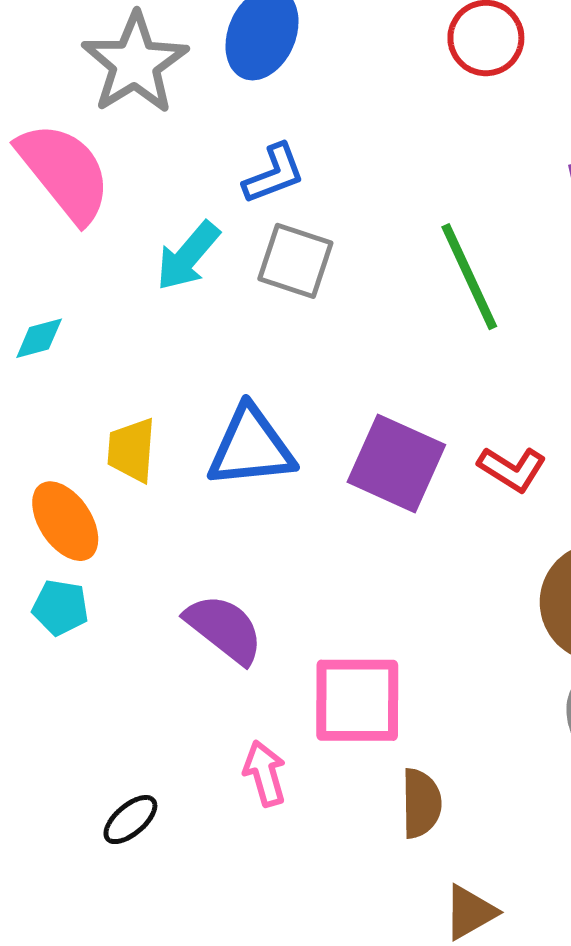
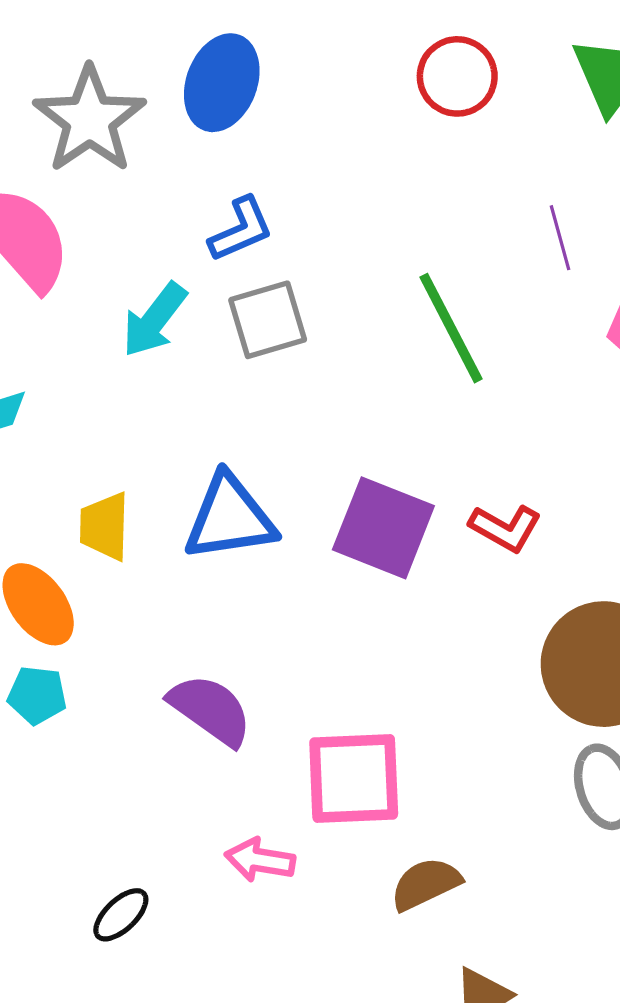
gray square: (295, 261) -> (268, 320), turned -32
pink arrow: (265, 773) -> (260, 860), turned -62
brown semicircle: (421, 803) -> (426, 884), turned -112

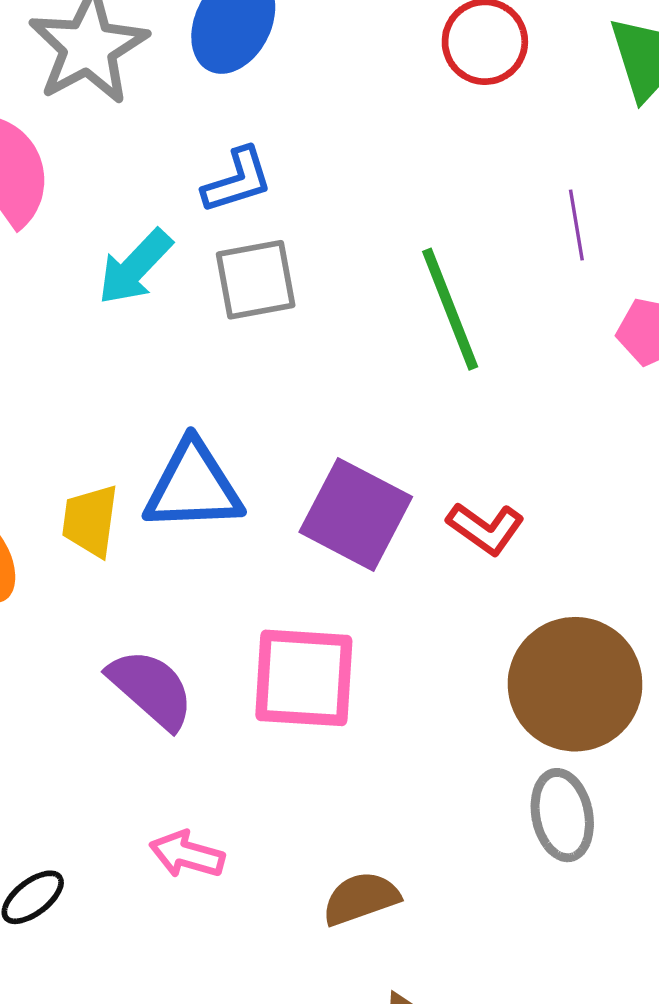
yellow trapezoid: (104, 526) -> (90, 521), moved
pink square: (354, 779) -> (304, 678), moved

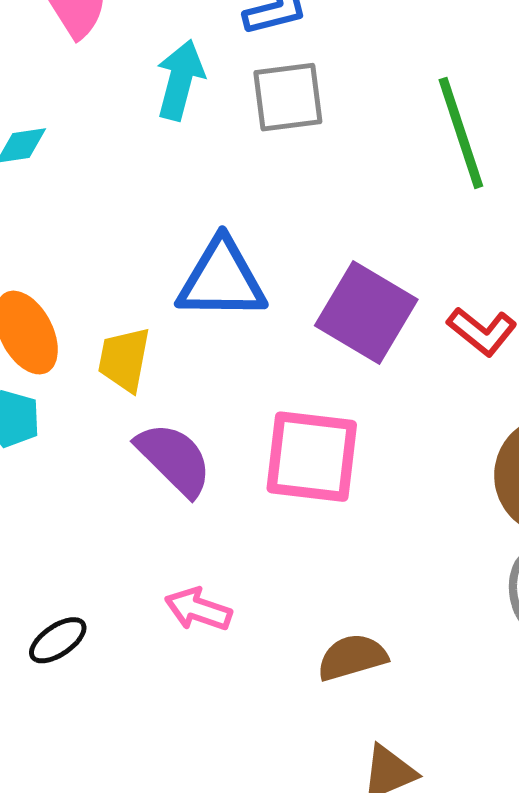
cyan arrow: (135, 267) -> (180, 80), turned 148
yellow trapezoid: (90, 521) -> (124, 359), moved

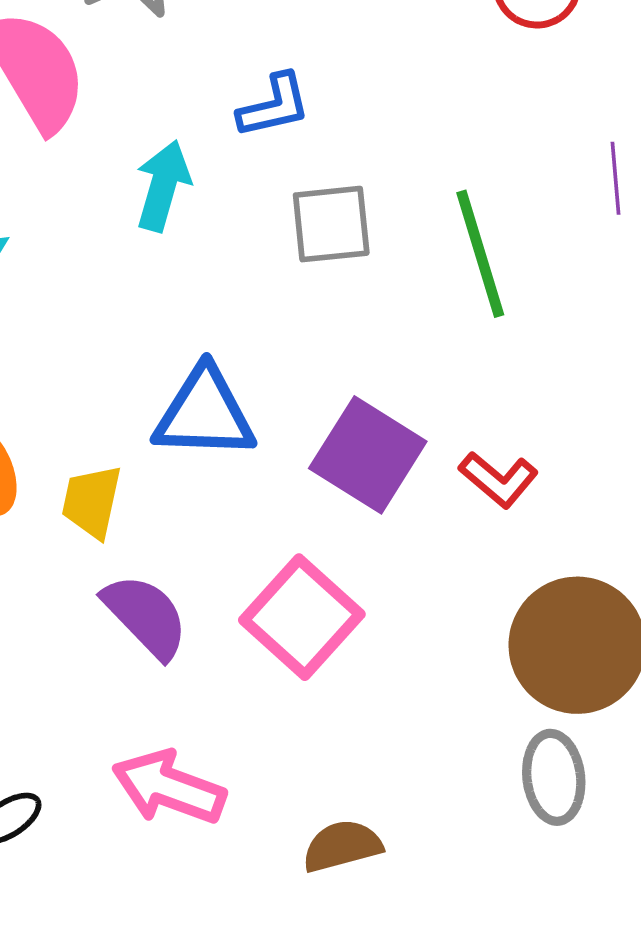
gray square: (288, 97) -> (331, 224), moved
pink square: (312, 457) -> (302, 617), turned 34
pink arrow: (198, 609) -> (169, 787), size x1.5

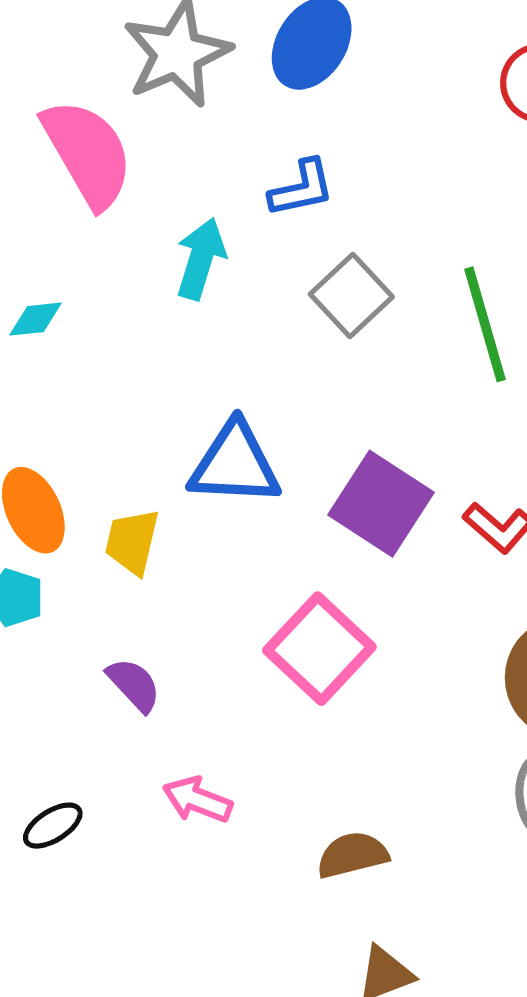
gray square: (331, 224) -> (351, 296), turned -38
purple semicircle: (146, 616) -> (134, 685), moved, size x0.7
pink arrow: (169, 787) -> (197, 800), size x0.7

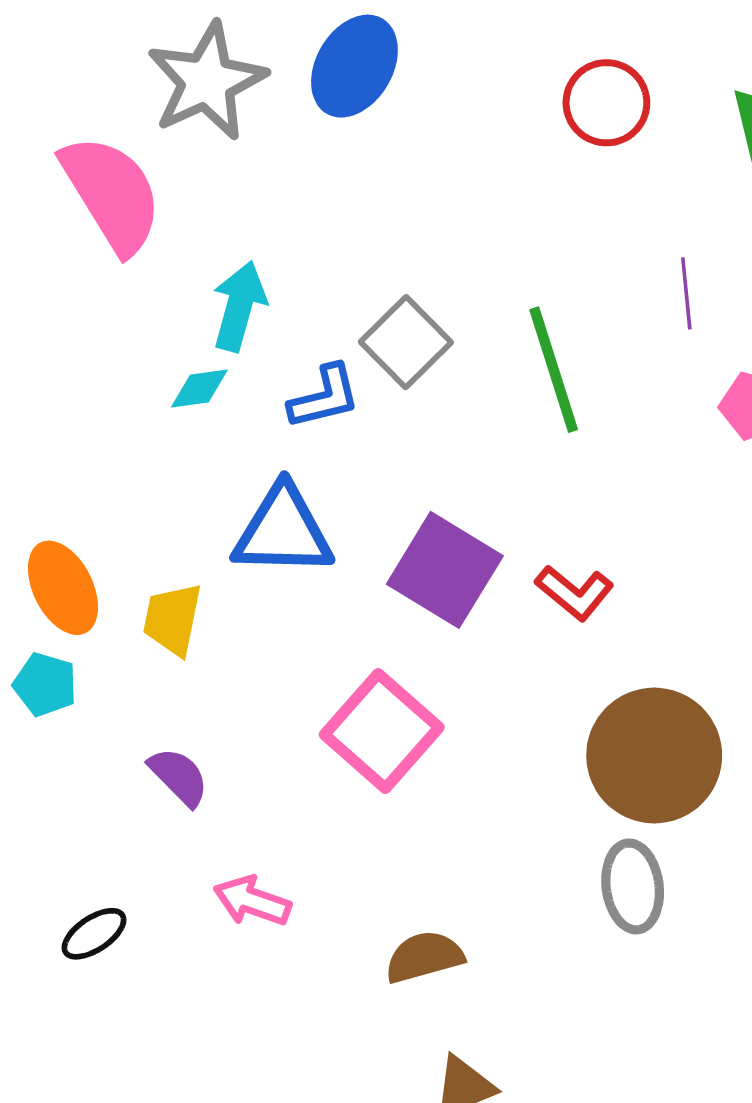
blue L-shape: (302, 188) -> (324, 397), moved
cyan diamond: (36, 319) -> (199, 388), moved

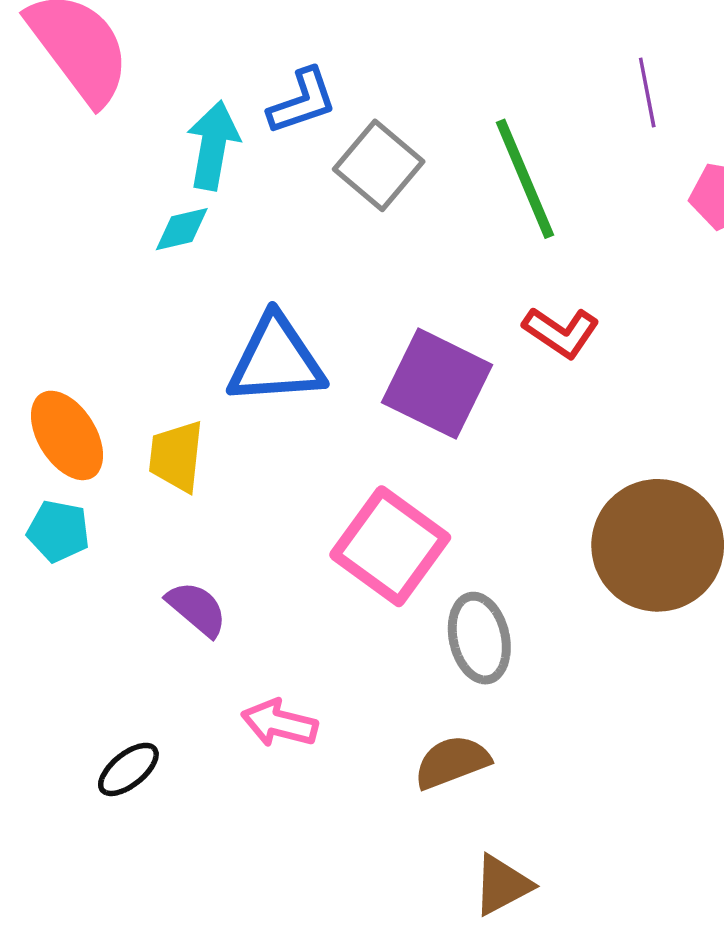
blue L-shape: (324, 397) -> (302, 101), moved
red L-shape: (575, 593) -> (561, 332), moved
gray ellipse: (633, 886) -> (479, 638), moved

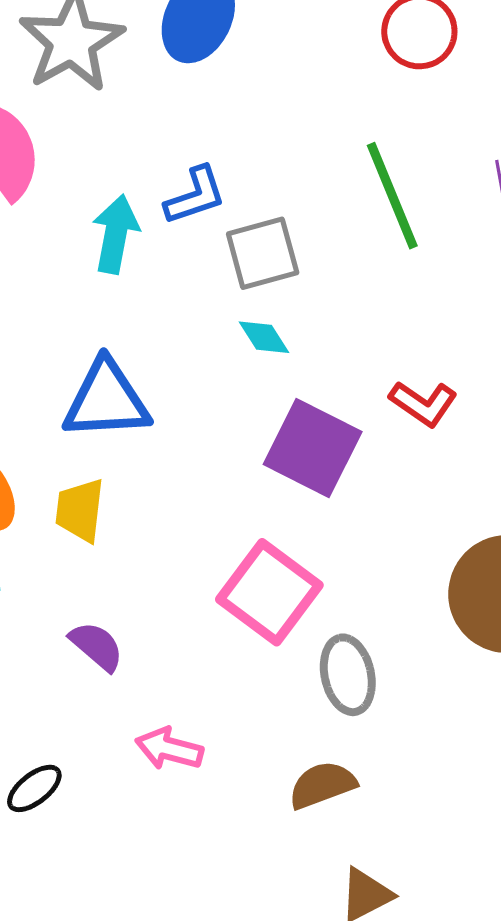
gray square: (379, 165) -> (263, 253), turned 34
green line: (525, 179) -> (392, 196), moved
cyan diamond: (182, 229) -> (264, 337), moved, turned 70
blue triangle: (276, 360) -> (106, 400), moved

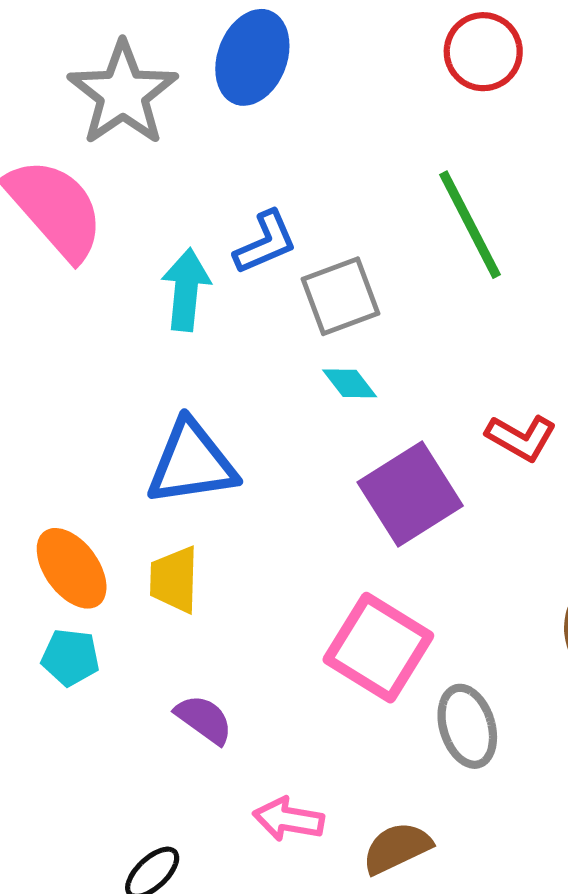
purple square: (313, 448) -> (410, 494), turned 36
brown semicircle: (322, 785) -> (397, 848), moved

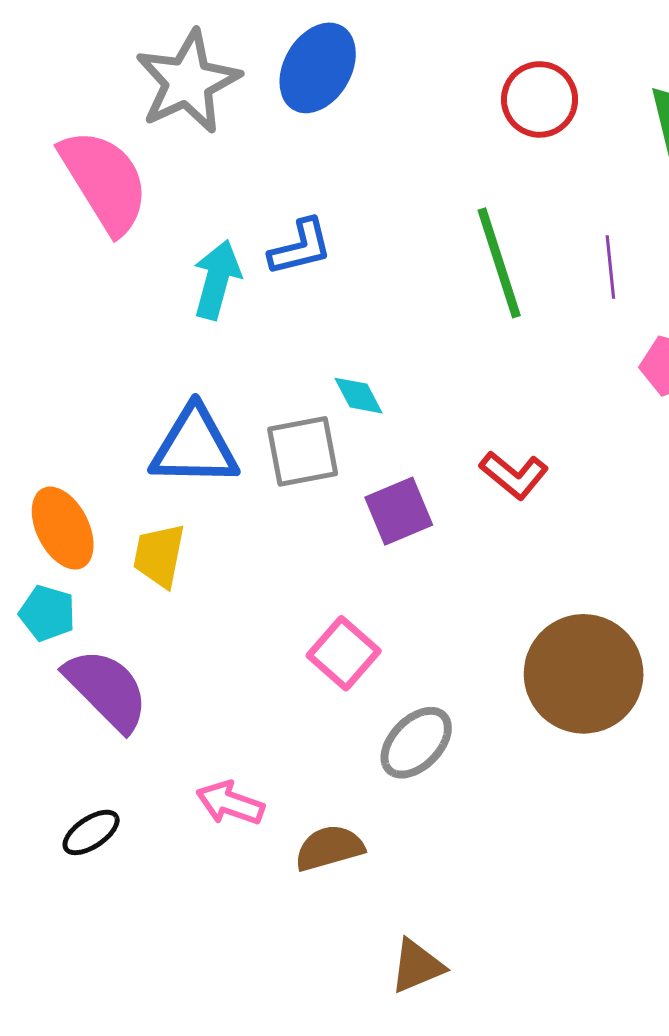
gray square: (341, 296) -> (303, 451), moved
purple square: (410, 494) -> (399, 511), size x0.7
pink square: (378, 648) -> (344, 653), size x0.7
purple semicircle: (204, 719) -> (107, 690), moved, size x1.6
gray ellipse: (467, 726) -> (416, 743), turned 52

